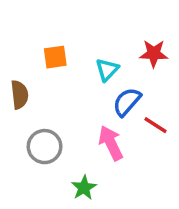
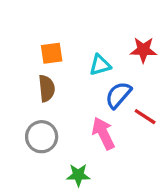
cyan triangle: (107, 70) -> (100, 65), turned 30
brown semicircle: (19, 95) -> (47, 88), moved
green star: (84, 188) -> (78, 175), turned 30

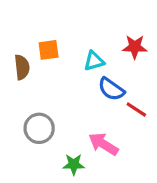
brown semicircle: (47, 88) -> (22, 67), moved
blue semicircle: (118, 95) -> (111, 89), turned -96
pink arrow: (103, 133) -> (103, 144), moved, turned -32

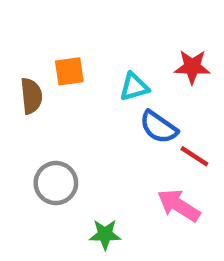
pink arrow: (103, 144) -> (179, 205), moved

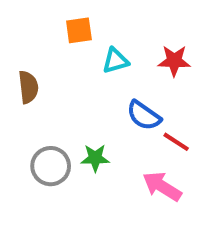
orange square: (69, 71) -> (79, 30), moved
cyan triangle: (134, 87) -> (115, 61), moved
green star: (105, 234) -> (95, 158), moved

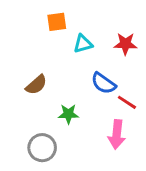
brown semicircle: (28, 87) -> (36, 85), moved, turned 55
gray circle: (51, 166) -> (42, 148), moved
pink arrow: (162, 186) -> (117, 134), turned -116

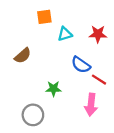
brown semicircle: (36, 85) -> (23, 56), moved

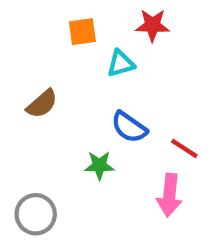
red star: (98, 34) -> (152, 25), moved
blue semicircle: (81, 65) -> (129, 127), moved
gray circle: (33, 115) -> (36, 214), moved

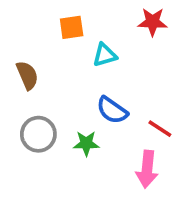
red star: (152, 25) -> (153, 22), moved
brown semicircle: (42, 104) -> (27, 75), moved, turned -72
gray circle: (36, 214) -> (38, 134), moved

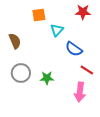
cyan triangle: (105, 55) -> (57, 30), turned -32
blue semicircle: (112, 110) -> (74, 49), moved

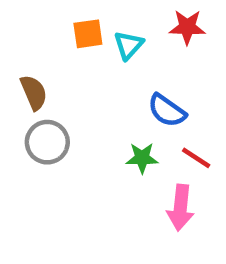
cyan triangle: (57, 30) -> (129, 45), moved
gray circle: (21, 73) -> (47, 142), moved
green star: (47, 78) -> (142, 158), moved

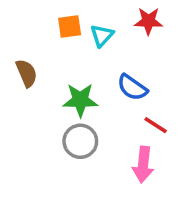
gray circle: (47, 142) -> (80, 141), moved
green star: (142, 158) -> (80, 100), moved, size x1.4

